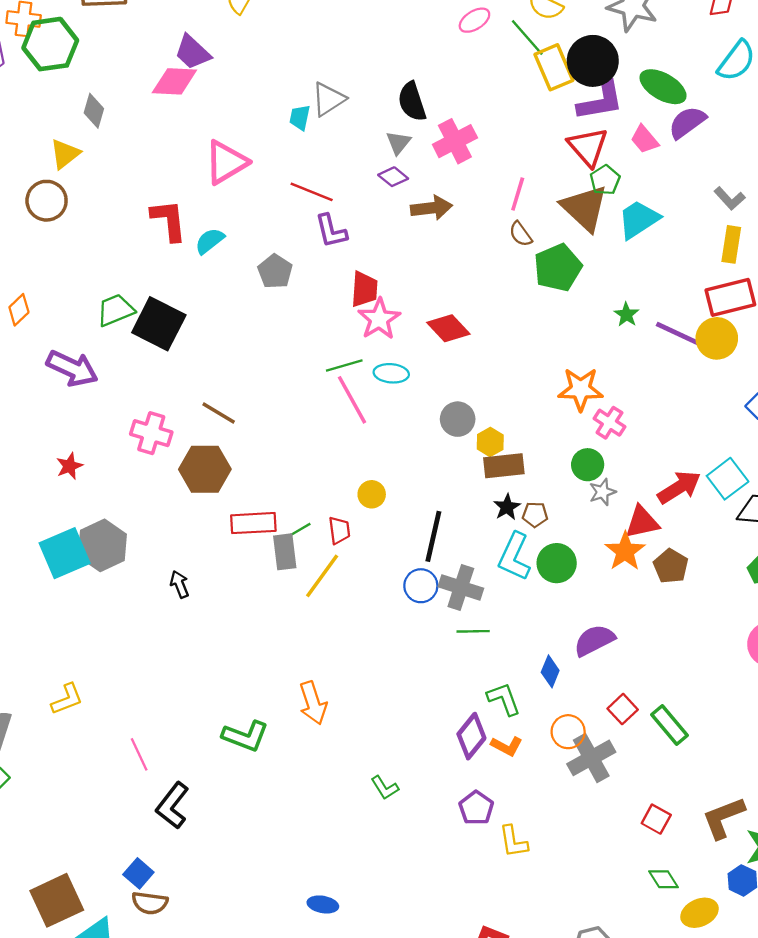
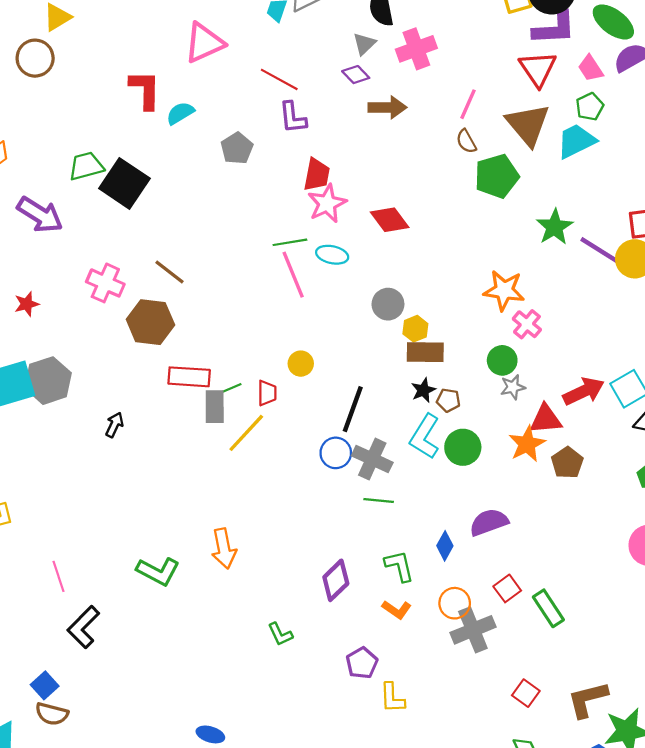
green pentagon: (605, 180) -> (590, 107), moved
green star: (626, 315) -> (554, 227), size x1.6
black arrow: (179, 584) -> (114, 425), turned 40
purple diamond: (471, 736) -> (336, 580), moved

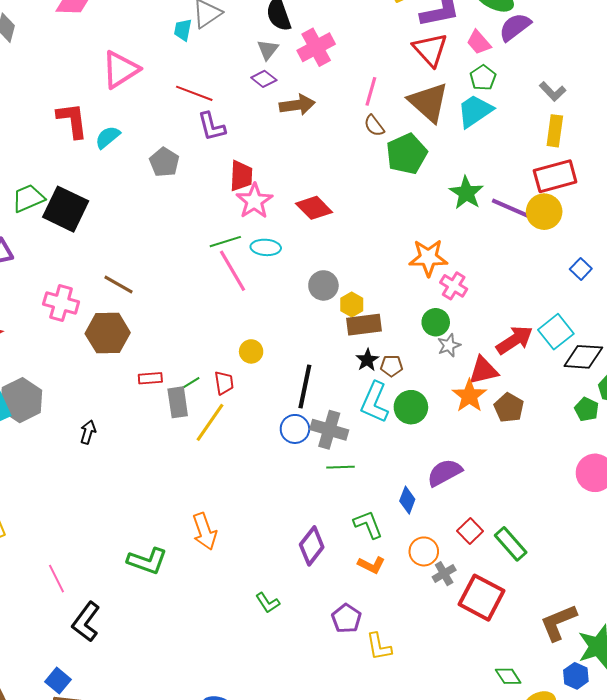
red rectangle: (189, 377) -> (150, 378), size x0.6
gray cross: (473, 630) -> (444, 574), size x0.6
red square: (526, 693) -> (482, 598), moved, size x1.8

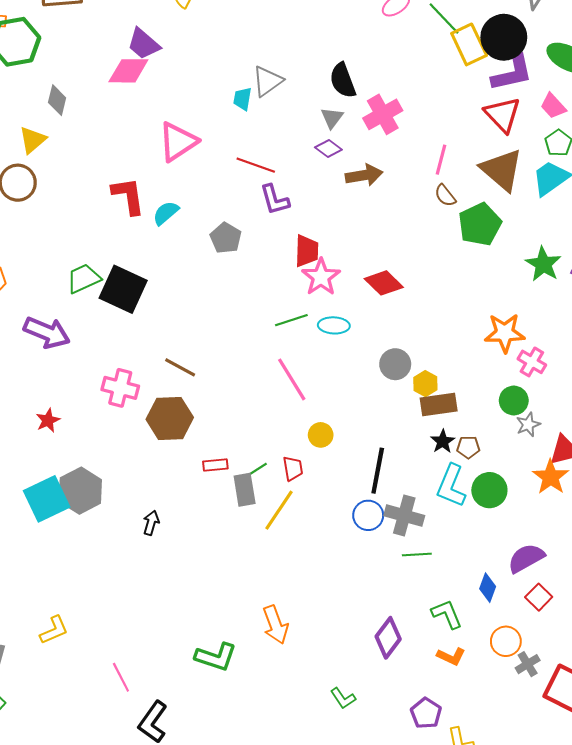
pink line: (233, 271) -> (292, 379), moved
red square: (470, 531) -> (539, 597), moved

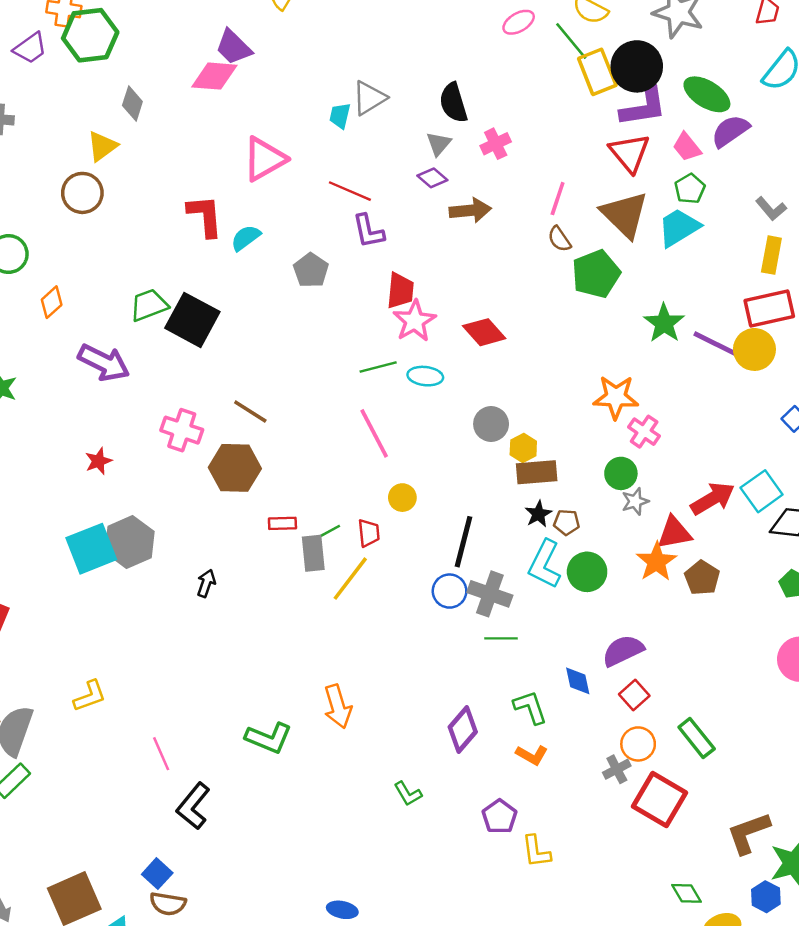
pink cross: (383, 114) -> (496, 144), size x0.7
blue diamond: (488, 588) -> (578, 681), turned -36
orange circle: (506, 641) -> (638, 744), moved

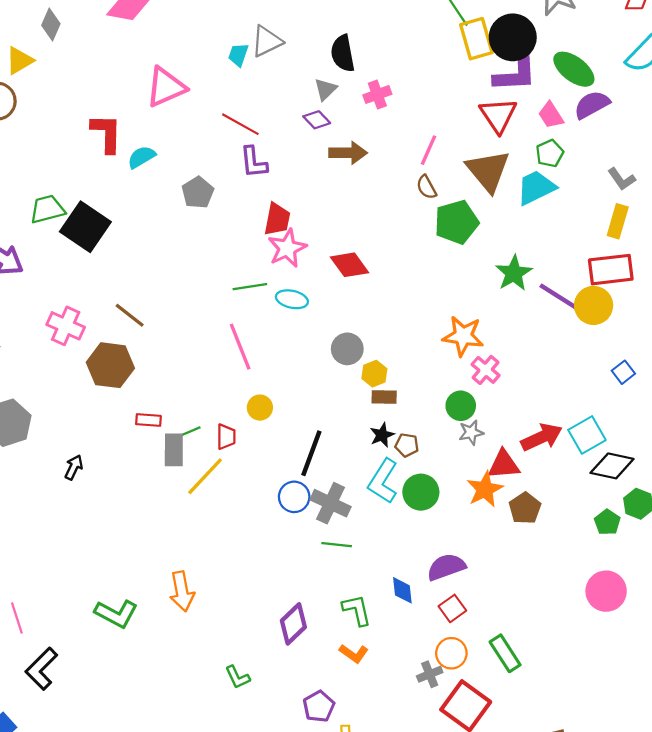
brown rectangle: (537, 472) -> (384, 397), size x0.7

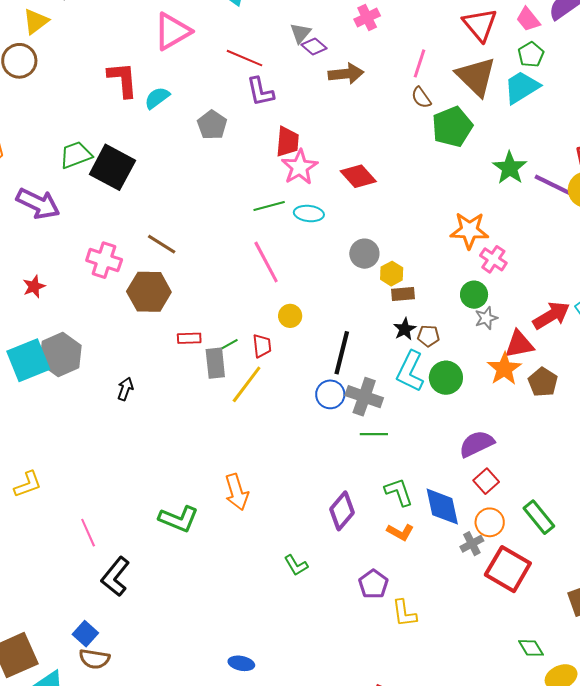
gray triangle: (325, 89) -> (300, 33), moved
blue diamond: (402, 590) -> (442, 507), moved, size x1.6

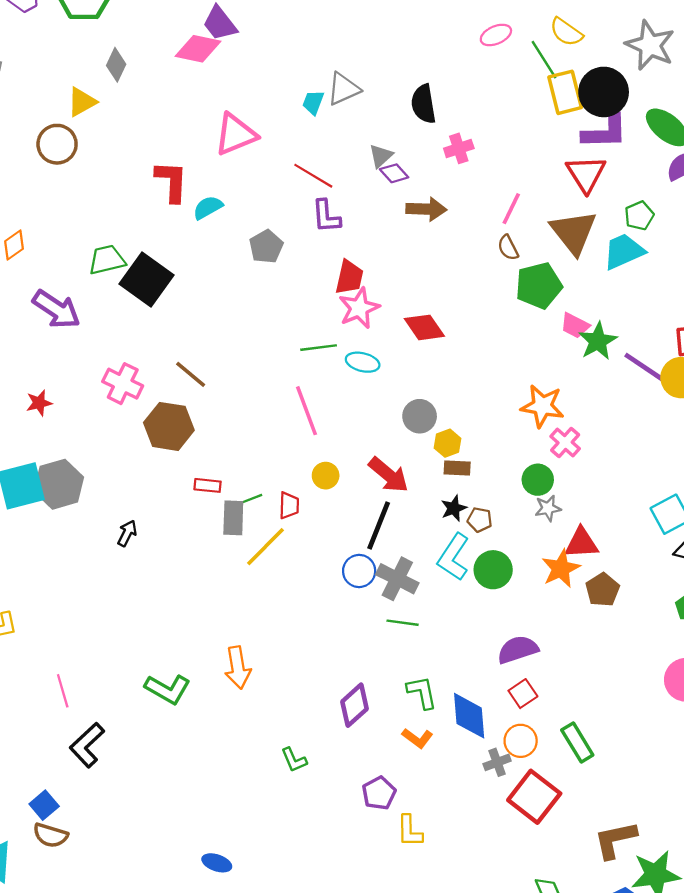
pink trapezoid: (528, 19) -> (575, 326), moved, turned -32
red arrow: (551, 315) -> (389, 475), moved, turned 63

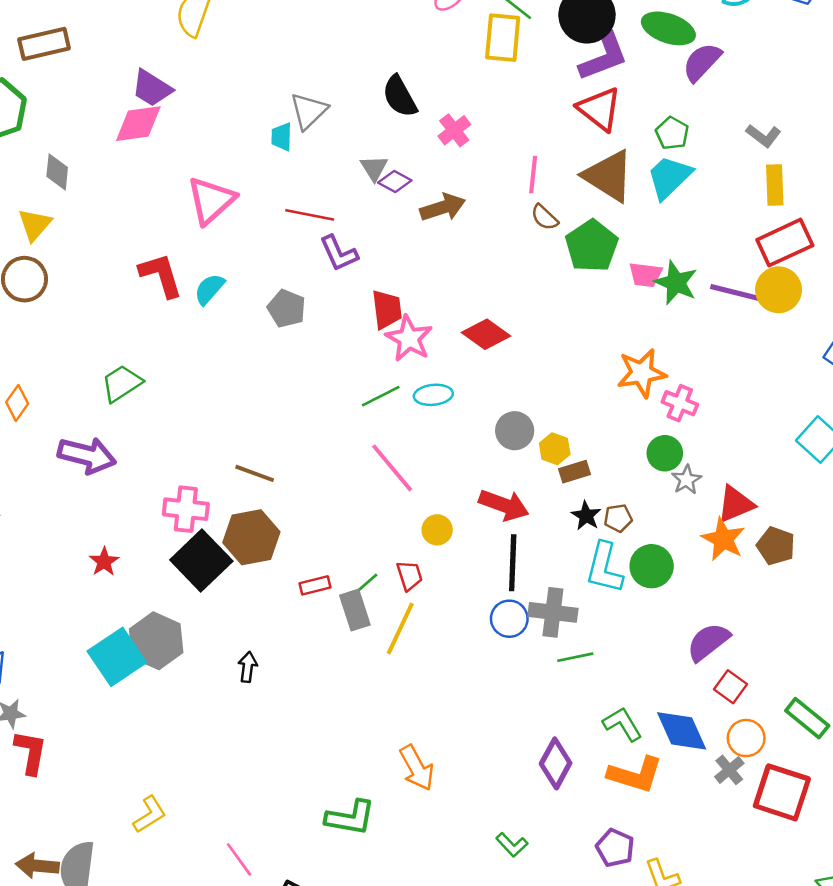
yellow rectangle: (565, 92) -> (503, 38), moved, turned 39
black square: (147, 279) -> (201, 560), moved, turned 30
orange L-shape: (417, 738) -> (635, 775), size x1.6

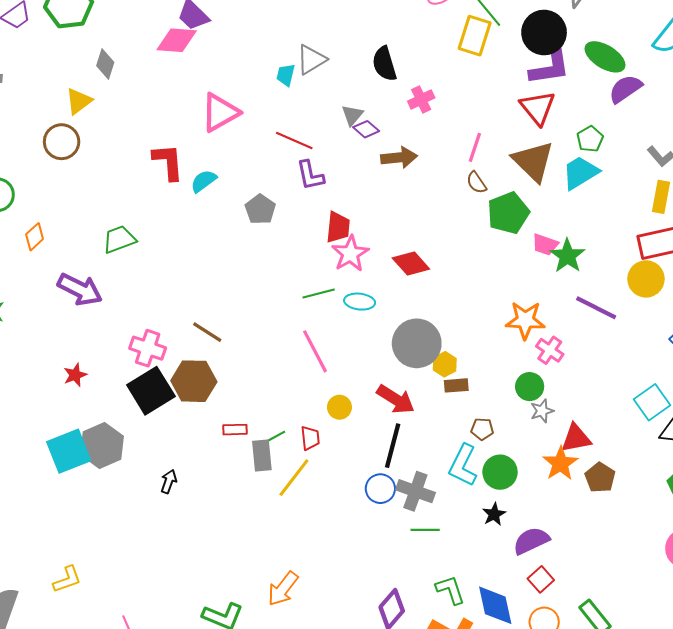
purple line: (737, 293) -> (596, 308), moved
gray circle: (515, 431) -> (417, 343), size x1.6
black star: (586, 516) -> (494, 514), moved
orange arrow: (417, 768) -> (283, 589), turned 54

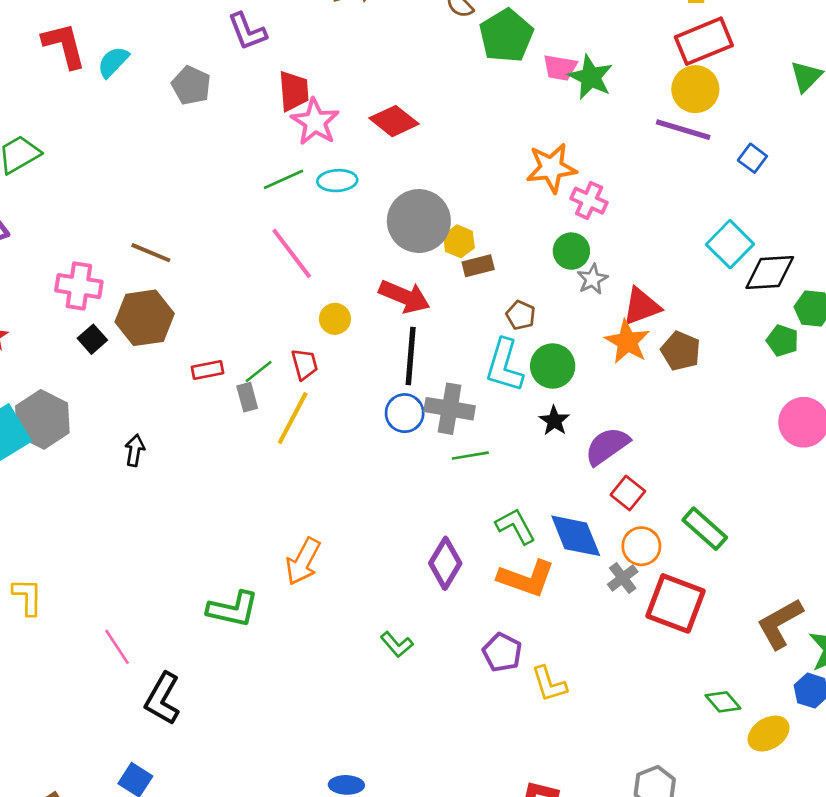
purple line: (596, 308) -> (683, 130), moved
black square: (151, 391) -> (92, 339), size x0.5
brown pentagon: (482, 429) -> (521, 315), turned 30
gray rectangle: (262, 456) -> (247, 397), size x0.7
yellow L-shape: (67, 579) -> (28, 597), turned -60

